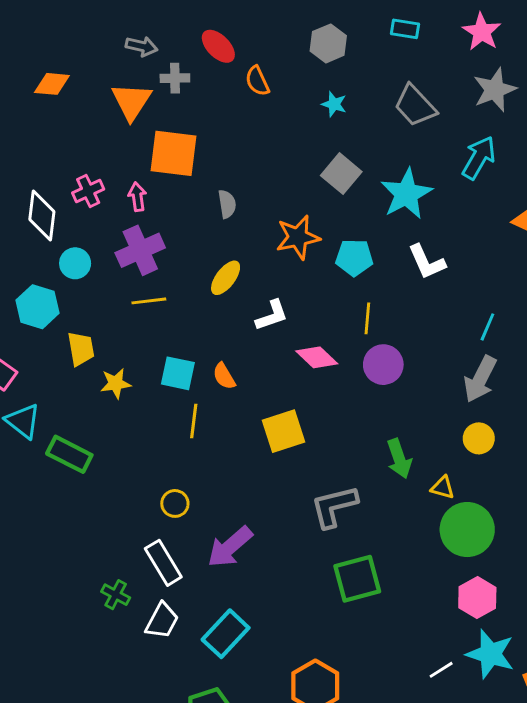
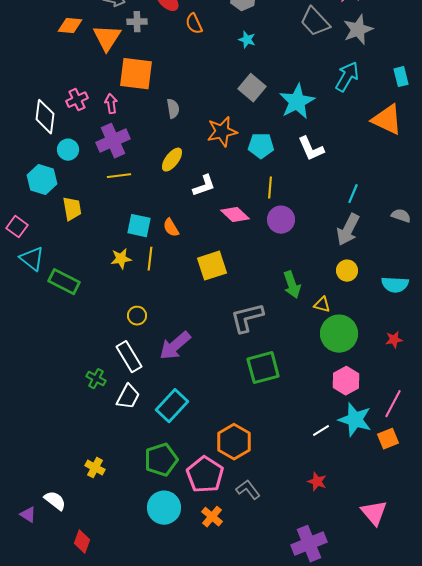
orange diamond: (52, 84) -> (70, 26), moved
gray trapezoid: (415, 106) -> (315, 22), moved
yellow star: (116, 383) -> (121, 259), moved

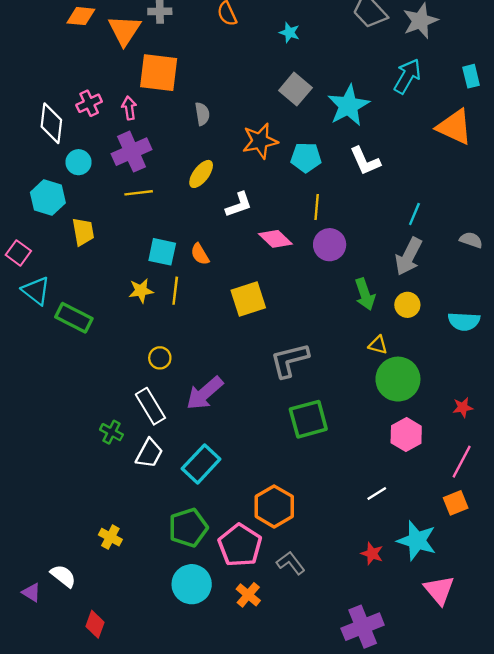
green arrow: (292, 285) -> (365, 294), moved
red star: (394, 340) -> (463, 407), moved
cyan star: (355, 420) -> (417, 541), moved

